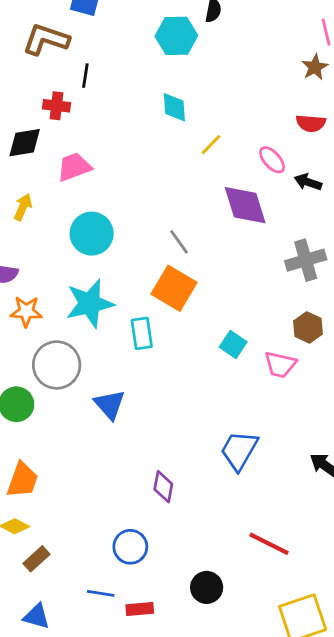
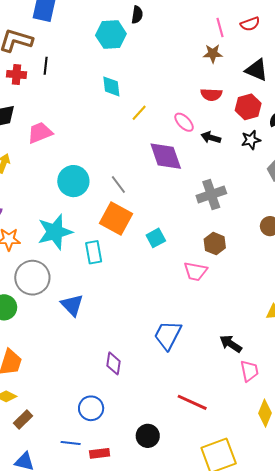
brown star: (315, 67) -> (213, 54), turned 30
red cross: (56, 106) -> (17, 74), moved
cyan circle: (92, 234) -> (73, 181), moved
cyan square: (233, 345) -> (156, 238), moved, turned 30

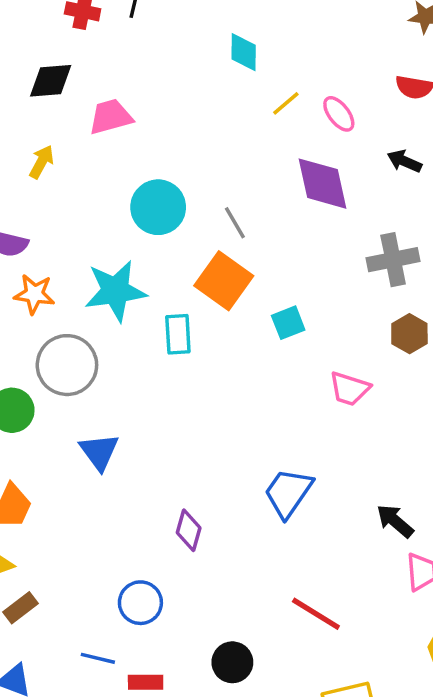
pink ellipse: (184, 122) -> (339, 114), moved
brown hexagon: (215, 244) -> (409, 334), moved
blue triangle: (72, 305) -> (99, 452), moved

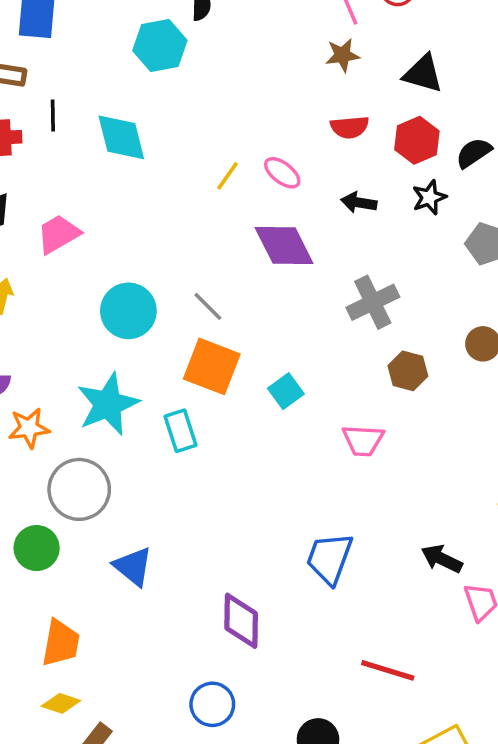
cyan diamond: (244, 52) -> (121, 137), moved, size x1.4
purple diamond: (189, 530) -> (241, 621), size x1.4

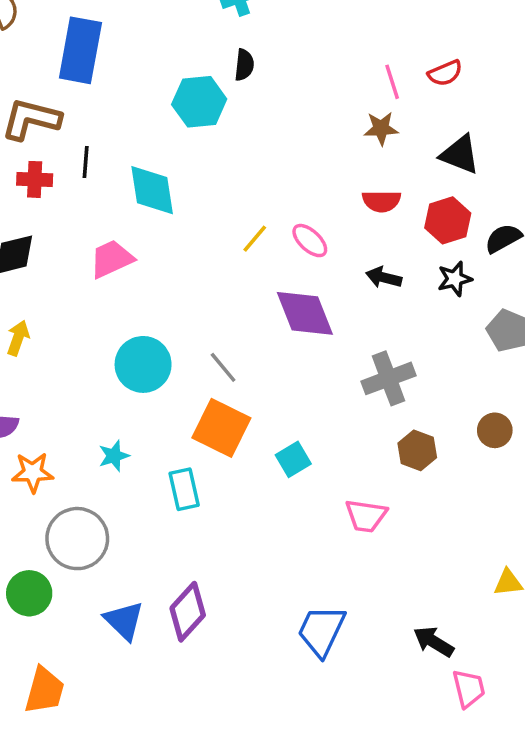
pink trapezoid: (58, 234) -> (112, 259), moved
cyan star: (108, 404) -> (114, 456), size x0.5
purple diamond: (241, 621) -> (188, 612), moved, turned 36

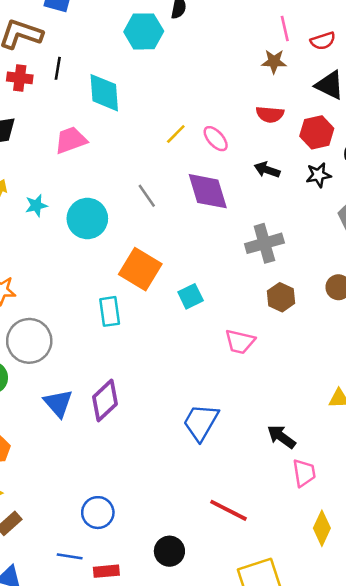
red semicircle: (445, 73) -> (323, 41), moved
gray line: (223, 367) -> (147, 196), moved
cyan star: (114, 456) -> (36, 206), moved

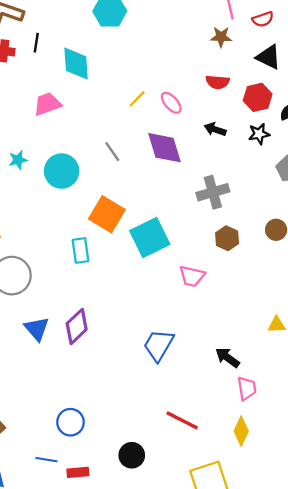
cyan square: (191, 296) -> (150, 238), size x1.8
yellow diamond: (322, 528) -> (241, 431), moved

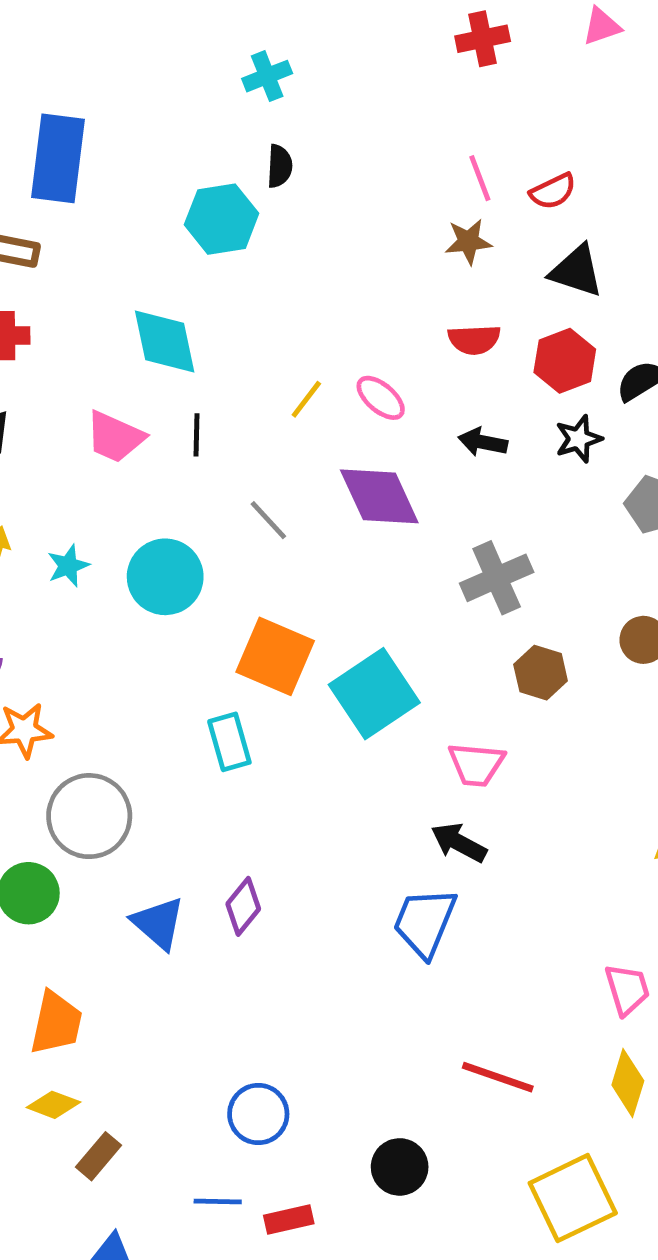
black line: (36, 43) -> (196, 435), moved
pink trapezoid: (47, 104) -> (115, 437), turned -128
purple diamond: (77, 326) -> (243, 906), size x0.7
black arrow: (227, 358) -> (459, 843), moved

